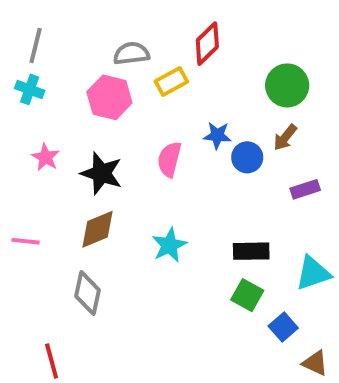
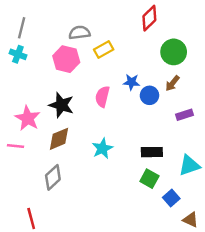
red diamond: (207, 44) -> (149, 18), moved
pink star: (46, 157) -> (28, 118), moved, size x1.5
gray diamond: (87, 293) -> (53, 177), turned 35

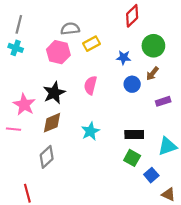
blue star: (131, 82) -> (124, 58), moved
black star: (61, 105) -> (54, 93), turned 30

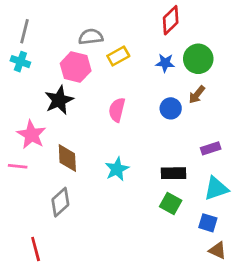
blue star: (124, 58) -> (165, 63), moved
black star: (54, 93) -> (59, 100), moved
purple rectangle: (163, 101) -> (211, 148), moved
brown diamond: (52, 123) -> (67, 158), turned -70
blue square: (151, 175) -> (208, 223), moved, turned -32

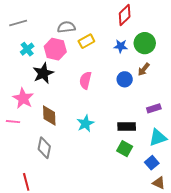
gray line: (25, 31) -> (18, 23), turned 60
cyan cross: (20, 62) -> (27, 49), moved, turned 32
gray diamond: (60, 202) -> (44, 148), turned -35
blue square: (208, 223) -> (152, 163), turned 32

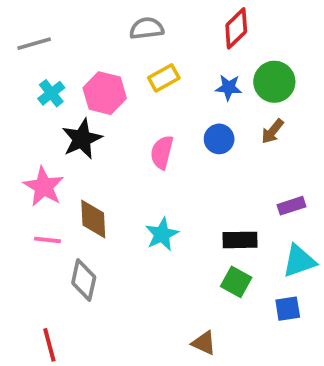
gray semicircle: (66, 27) -> (147, 28), moved
blue circle: (125, 79) -> (219, 139), moved
pink line: (13, 122) -> (47, 240), moved
blue square: (152, 163) -> (288, 309), turned 32
brown triangle: (159, 183) -> (204, 343), moved

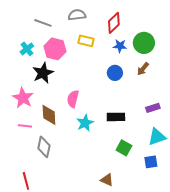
red diamond: (236, 28) -> (114, 23), moved
gray line: (34, 44) -> (43, 23), moved, turned 36
yellow rectangle: (164, 78) -> (86, 41), turned 42
pink semicircle: (162, 152) -> (73, 99), moved
black rectangle: (240, 240) -> (116, 117), moved

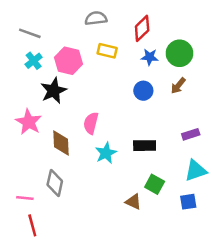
gray line: (43, 23) -> (30, 33), moved
pink line: (25, 126) -> (25, 198), moved
brown triangle: (107, 180) -> (133, 202), moved

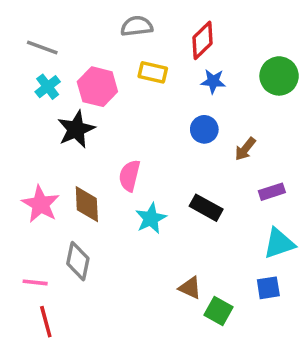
green circle: (179, 53) -> (279, 76), moved
brown arrow: (178, 86) -> (245, 149), moved
pink star: (29, 122) -> (41, 204), moved
black rectangle: (145, 146) -> (206, 208), turned 30
green square: (155, 184) -> (219, 311), moved

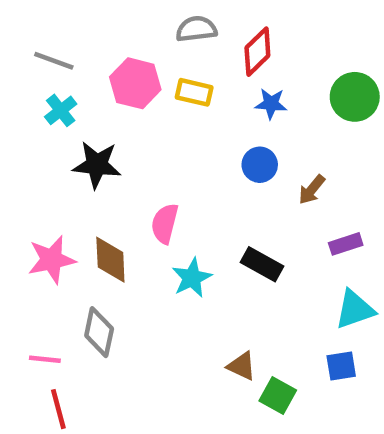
gray semicircle: (137, 26) -> (196, 29), moved
pink hexagon: (97, 87) -> (135, 83), moved
black star: (76, 129) -> (97, 165), turned 30
pink star: (41, 204) -> (52, 260), turned 30

